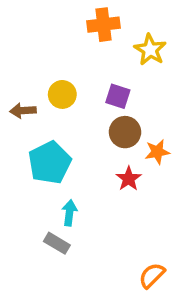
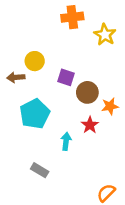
yellow circle: (62, 94) -> (35, 61), moved
purple square: (118, 96) -> (66, 77), moved
cyan arrow: (69, 213) -> (66, 141), moved

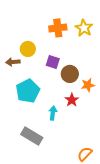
orange cross: (72, 17) -> (58, 28), moved
gray rectangle: (40, 170) -> (32, 136), size x1.5

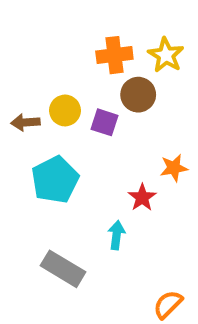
yellow circle: (28, 49) -> (65, 110), moved
brown circle: (70, 74) -> (138, 95), moved
cyan arrow: (53, 113) -> (116, 235), moved

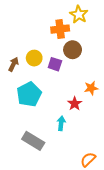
yellow star: (166, 55) -> (79, 15), moved
brown arrow: (25, 122) -> (13, 64), turned 120

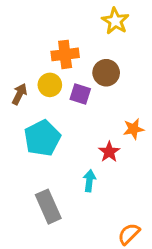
orange cross: (60, 29) -> (65, 54), moved
gray rectangle: (33, 141) -> (48, 207), turned 35

